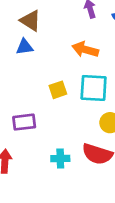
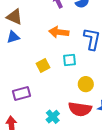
cyan square: (94, 88) -> (70, 60), size x0.6
cyan cross: (60, 158) -> (53, 117), turned -32

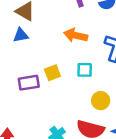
purple rectangle: (21, 93) -> (29, 83), moved

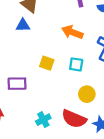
yellow square: (52, 73) -> (47, 63), turned 32
purple rectangle: (29, 83) -> (17, 84), moved

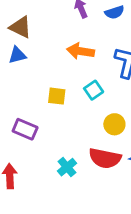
cyan square: (76, 64) -> (94, 90), turned -32
purple rectangle: (17, 84) -> (25, 129), turned 36

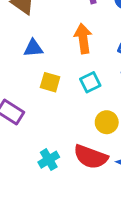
orange arrow: (81, 51) -> (83, 38), turned 64
blue triangle: (17, 55) -> (33, 48), moved

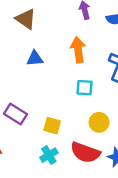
yellow square: (50, 82) -> (52, 126), moved
cyan square: (90, 82) -> (85, 88), turned 30

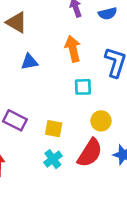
red semicircle: (85, 152) -> (90, 153), turned -72

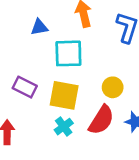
cyan square: (83, 87) -> (68, 53), moved, size x1.6
yellow square: (54, 129) -> (64, 95), size x1.6

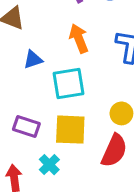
cyan cross: (64, 127) -> (49, 165), moved

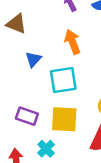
blue triangle: (33, 60) -> (33, 59), turned -30

